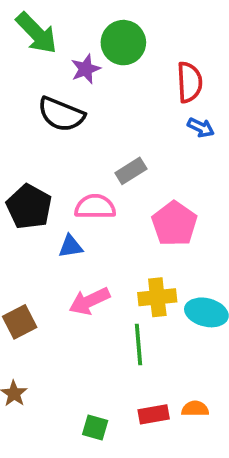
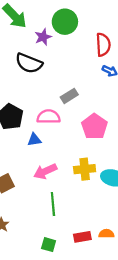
green line: (138, 345) -> (53, 204), moved

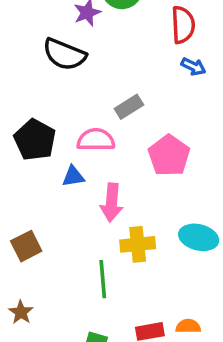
yellow cross: (85, 169) -> (138, 244), moved
pink arrow: (45, 171) -> (112, 203), moved, turned -60

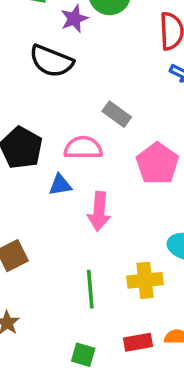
gray rectangle: (129, 107) -> (117, 114), turned 68
yellow cross: (138, 244) -> (145, 280), moved

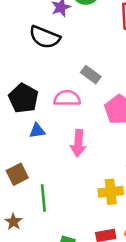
blue triangle: (60, 185) -> (37, 131), moved
green line: (90, 289) -> (43, 198), moved

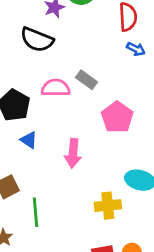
pink semicircle: (67, 98) -> (56, 88), moved
blue triangle: (37, 131) -> (29, 140), turned 42

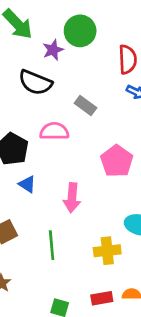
gray rectangle: (86, 80) -> (86, 106), moved
green line: (36, 212) -> (52, 245), moved

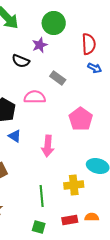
purple star: (53, 50) -> (40, 45), moved
black semicircle: (35, 82) -> (21, 61), size x0.7
green line: (52, 245) -> (42, 196), moved

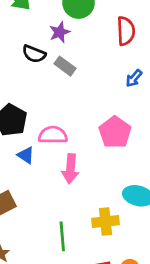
blue arrow: (95, 68) -> (134, 78), moved, turned 104
gray rectangle: (58, 78) -> (65, 66), moved
pink semicircle: (35, 97) -> (53, 135), moved

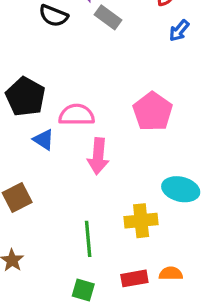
gray rectangle: (65, 66) -> (108, 17), moved
blue arrow: (134, 78) -> (179, 31), moved

